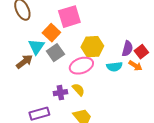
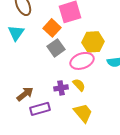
cyan triangle: (36, 47) -> (16, 33), moved
brown arrow: (24, 62) -> (25, 94), moved

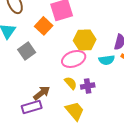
gray square: (56, 48) -> (27, 51), moved
purple cross: (61, 88) -> (88, 86), moved
brown arrow: (25, 94) -> (42, 93), moved

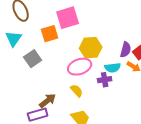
orange square: (44, 26) -> (50, 34), turned 30
purple cross: (88, 86) -> (105, 80), moved

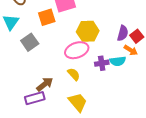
cyan semicircle: (113, 68) -> (118, 61), moved

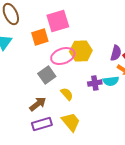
gray square: (30, 42) -> (47, 75), moved
pink ellipse: (77, 50) -> (63, 56), moved
purple rectangle: (35, 98) -> (42, 124), moved

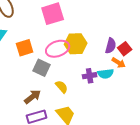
orange square: (40, 37) -> (25, 48), moved
gray square: (47, 75) -> (42, 68), turned -30

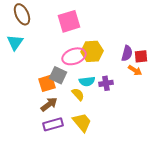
orange square: (25, 48) -> (47, 83), moved
red square: (125, 49) -> (141, 56), turned 32
cyan semicircle: (106, 74) -> (87, 81), moved

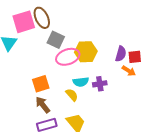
brown ellipse: (22, 14) -> (42, 18), moved
pink square: (69, 21) -> (24, 22), moved
gray square: (58, 75) -> (56, 40), moved
brown arrow: (49, 104) -> (43, 105), turned -90

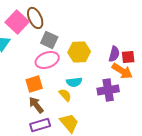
pink square: (24, 22) -> (17, 22), turned -30
pink ellipse: (68, 57) -> (47, 60), moved
orange arrow: (129, 71) -> (122, 71), size x1.5
purple cross: (100, 84) -> (108, 90), moved, size x1.5

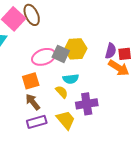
gray square: (49, 40) -> (61, 54), moved
purple cross: (108, 90) -> (87, 104), moved

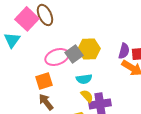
gray square: (61, 54) -> (74, 54), turned 30
yellow semicircle: (62, 92) -> (87, 96), moved

